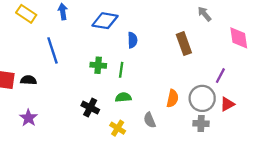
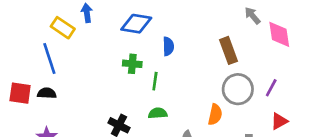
yellow rectangle: (26, 14) -> (63, 28), moved
pink diamond: (239, 38) -> (279, 34), moved
blue line: (52, 50) -> (49, 58), moved
green cross: (98, 65) -> (132, 64), moved
gray circle: (202, 98) -> (238, 89), moved

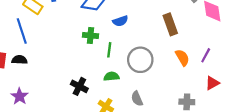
blue semicircle: (168, 46) -> (120, 21), turned 72
gray circle: (238, 89) -> (140, 60), moved
orange semicircle: (215, 115) -> (182, 58), moved, turned -42

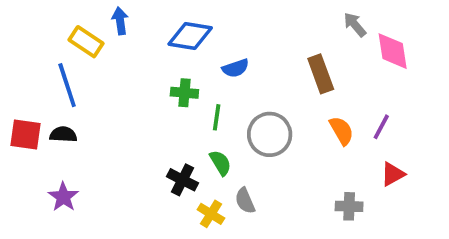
green semicircle: (111, 76) -> (220, 163), turned 64
black cross: (79, 86) -> (183, 180), moved
gray semicircle: (137, 99) -> (245, 201), moved

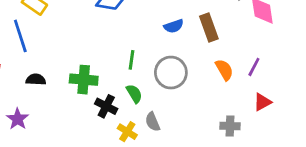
blue semicircle: (236, 68) -> (174, 26), moved
green cross: (184, 93) -> (84, 80), moved, size x1.4
black semicircle: (63, 134) -> (36, 80), moved

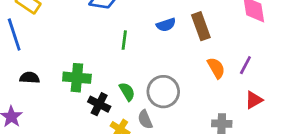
green line: (131, 60) -> (124, 40), moved
gray circle: (171, 73) -> (163, 92), moved

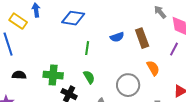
purple line: (245, 65) -> (174, 49), moved
green semicircle: (127, 92) -> (89, 77), moved
gray circle: (163, 92) -> (128, 85), moved

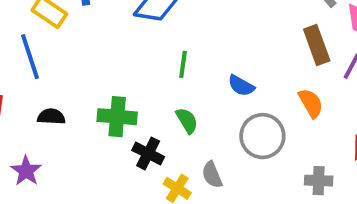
blue semicircle: (117, 37) -> (241, 86), moved, turned 48
brown rectangle: (142, 38) -> (317, 45), moved

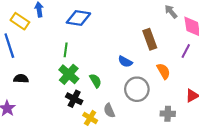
brown rectangle: (317, 45) -> (150, 39), moved
green line: (183, 64) -> (66, 50), moved
green cross: (117, 117) -> (69, 74), moved, turned 36

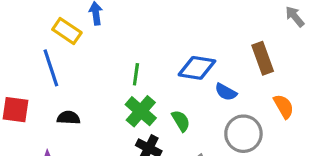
blue diamond: (78, 18) -> (197, 68), moved

